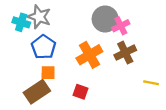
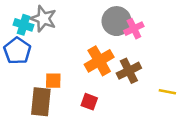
blue pentagon: (44, 47) -> (17, 51), moved
brown cross: (125, 53) -> (129, 71), moved
brown rectangle: (37, 92) -> (41, 102), turned -50

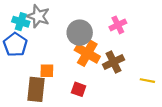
gray circle: (117, 21) -> (80, 33), moved
orange cross: (99, 61) -> (87, 53), turned -30

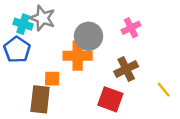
orange cross: (87, 53) -> (78, 56), moved, turned -30
yellow line: (147, 81) -> (164, 90), turned 40
red square: (79, 89) -> (110, 99), moved, size x1.5

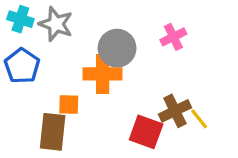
cyan cross: (23, 24) -> (20, 19), moved
brown cross: (126, 69) -> (175, 111), moved
yellow line: (164, 90) -> (199, 119), moved

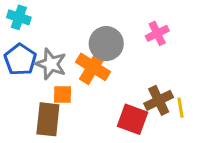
gray star: (56, 24) -> (51, 64), moved
orange cross: (103, 74) -> (93, 67), turned 32
yellow line: (199, 119) -> (180, 108), turned 30

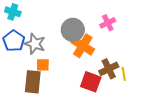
orange cross: (93, 67) -> (83, 46), moved

